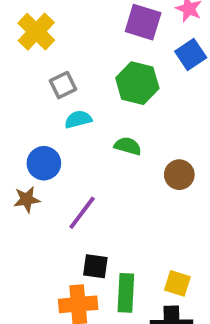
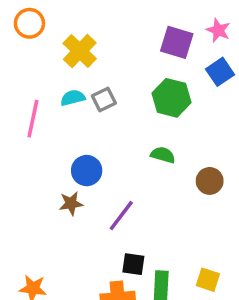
cyan semicircle: (78, 119) -> (73, 98), moved

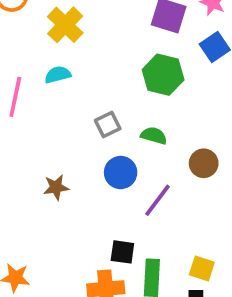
gray square: (104, 100) -> (108, 125), moved
blue circle: (87, 171) -> (121, 173), moved
purple line: (121, 216) -> (158, 200), moved

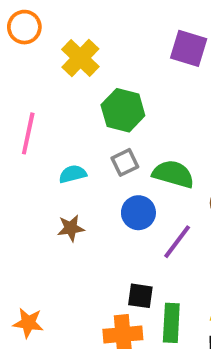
cyan semicircle: (58, 75) -> (73, 174), moved
green hexagon: (163, 75) -> (123, 110), moved
green semicircle: (154, 136) -> (173, 174), size x1.5

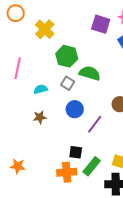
gray square: (125, 162) -> (68, 83), turned -32
green semicircle: (173, 174) -> (90, 73), moved
green rectangle: (171, 323) -> (92, 166), turned 36

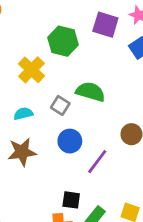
yellow cross: (45, 29) -> (31, 70), moved
green hexagon: (67, 56) -> (63, 41), moved
brown star: (40, 117) -> (22, 152), size x1.5

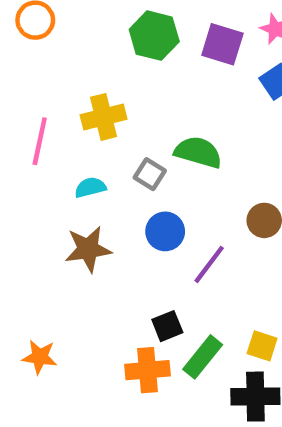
green hexagon: (63, 41) -> (154, 36), moved
yellow cross: (31, 70) -> (104, 117), turned 32
black square: (71, 200) -> (167, 326), turned -30

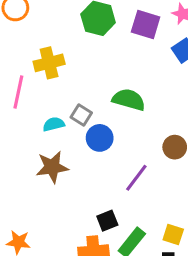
yellow cross: (104, 117) -> (49, 63), moved
gray square: (150, 174) -> (81, 115), moved
blue circle: (165, 231) -> (100, 138), moved

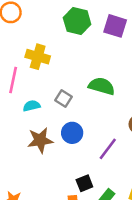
yellow cross: (49, 63) -> (38, 57), turned 30
cyan semicircle: (54, 124) -> (32, 106), moved
blue circle: (100, 138) -> (72, 133), moved

